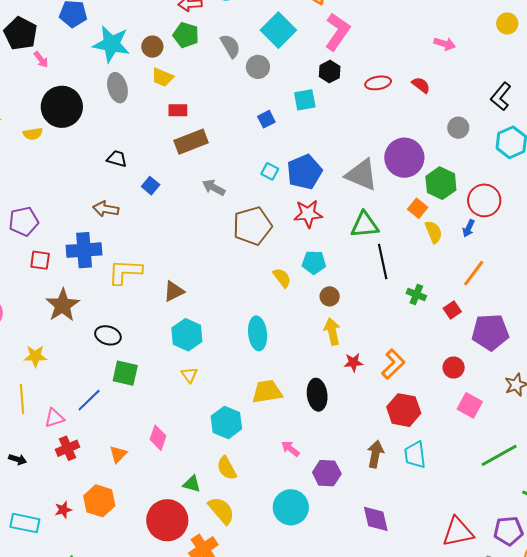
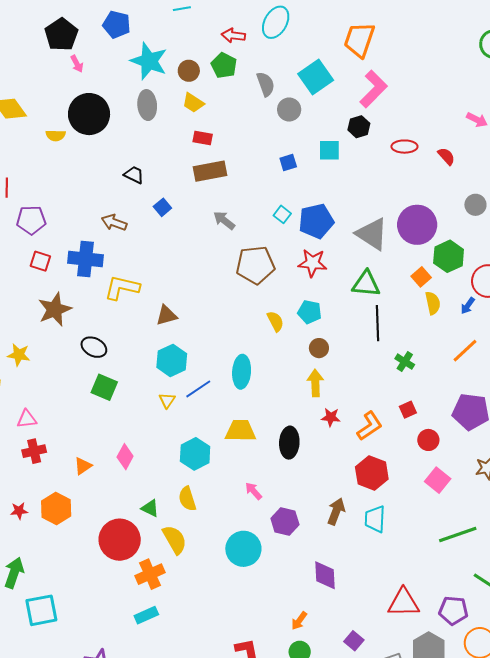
red square: (452, 310) -> (408, 410), moved
blue line: (89, 400) -> (198, 389), moved

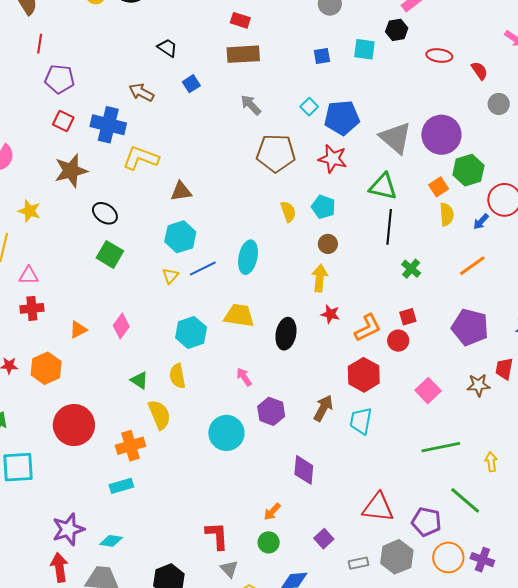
gray circle: (475, 205) -> (499, 104), moved
red circle: (428, 440) -> (398, 341), moved
red circle: (120, 540) -> (74, 425), moved

